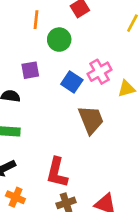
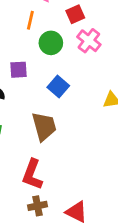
pink cross: (100, 72) -> (89, 41), moved, turned -30
brown trapezoid: (91, 120) -> (44, 126), moved

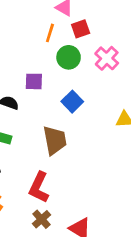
red square: (75, 14) -> (81, 29), moved
brown cross: (37, 206) -> (41, 219), turned -36

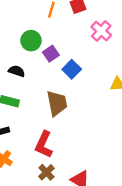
green circle: (69, 57) -> (31, 41), moved
purple square: (34, 81) -> (51, 54), moved, turned -35

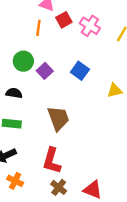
pink cross: (101, 31) -> (90, 26), moved
blue square: (72, 69) -> (80, 71), moved

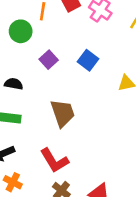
green circle: (23, 61) -> (21, 31), moved
red L-shape: (52, 161) -> (54, 160), turned -48

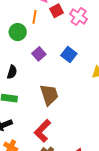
black semicircle: (14, 84) -> (12, 72), turned 96
red L-shape: (54, 160) -> (43, 131), turned 75

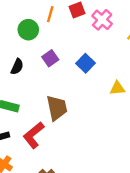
black semicircle: (12, 72) -> (17, 67), moved
red L-shape: (43, 131) -> (34, 135), moved

